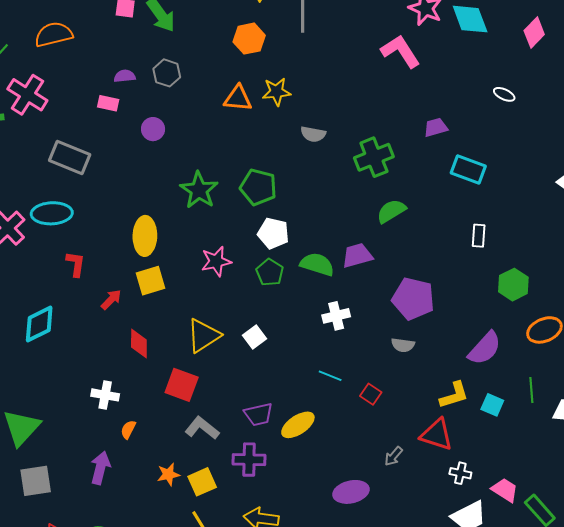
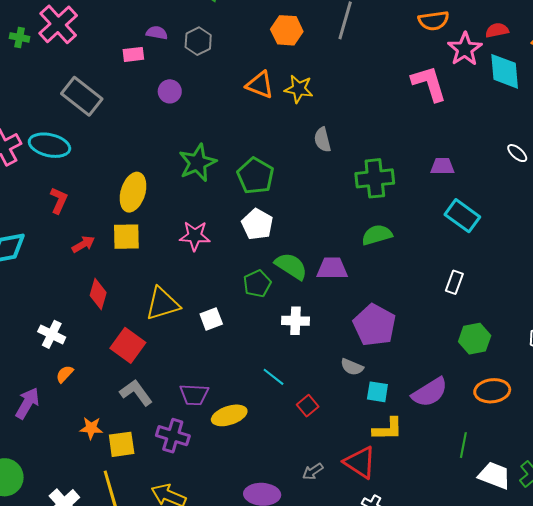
pink rectangle: (108, 103) -> (133, 54), turned -35
gray semicircle: (313, 134) -> (323, 140), turned 50
green pentagon: (270, 272) -> (257, 284), moved
cyan square: (492, 405) -> (377, 392), moved, turned -30

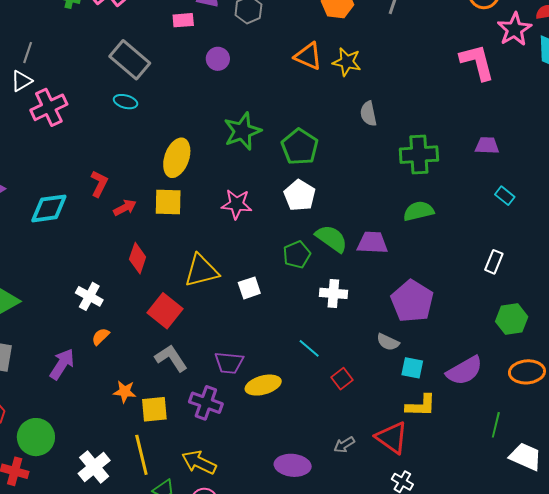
cyan ellipse: (49, 145) -> (126, 102), moved, size x0.6
red L-shape: (59, 200) -> (99, 184), moved
cyan rectangle: (462, 216) -> (505, 196), size x0.6

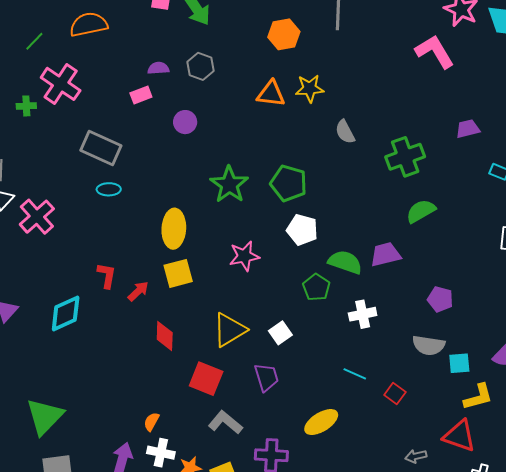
white cross: (89, 296) -> (161, 453), moved
purple pentagon: (412, 301) -> (440, 299), size x0.6
gray semicircle: (388, 342) -> (429, 345), size x1.4
purple trapezoid: (229, 363) -> (266, 377), moved, turned -96
gray arrow: (344, 445) -> (416, 456), turned 35

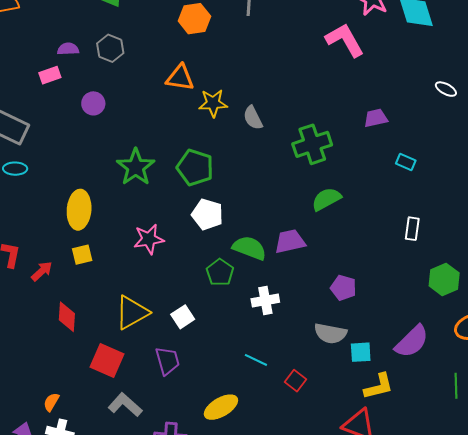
yellow star: (310, 88) -> (213, 103), moved
yellow square: (178, 273) -> (82, 255), size x0.7

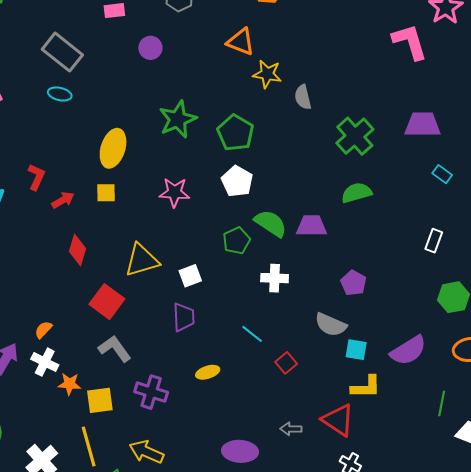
purple trapezoid: (376, 118) -> (423, 125), size x1.5
green cross: (312, 144) -> (355, 136), turned -36
purple trapezoid: (167, 361) -> (184, 317), moved
yellow ellipse: (221, 407) -> (208, 372), size x0.7

